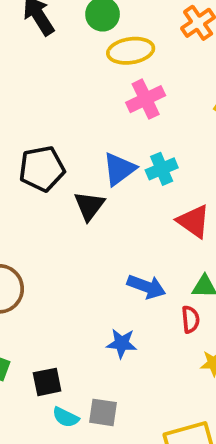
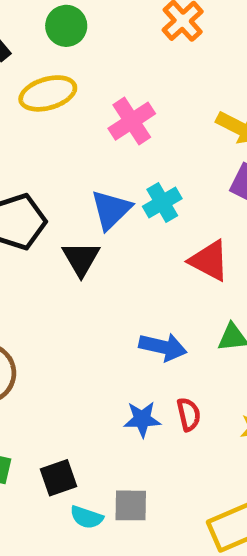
yellow ellipse: (131, 51) -> (48, 93), moved
red semicircle: (190, 319) -> (189, 414), moved

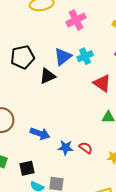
black triangle: (81, 259) -> (48, 76), turned 30
blue arrow: (163, 347) -> (40, 134), moved
red semicircle: (189, 414) -> (86, 148), turned -48

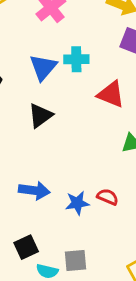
cyan cross: (85, 56) -> (76, 59), turned 35
black triangle: (48, 76) -> (40, 116), moved

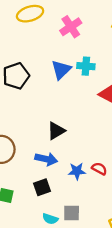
black triangle: (40, 116) -> (56, 131), moved
black square: (26, 247) -> (42, 187), moved

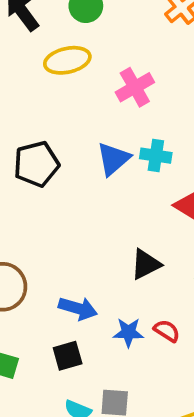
black triangle: (56, 131) -> (146, 264), moved

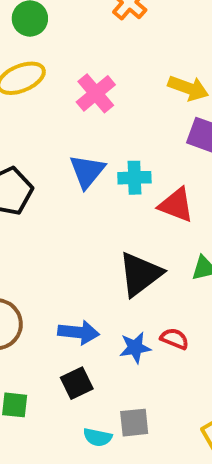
cyan cross: (156, 156) -> (134, 178), moved
black triangle: (146, 264) -> (140, 274), size x1.4

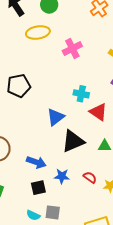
blue triangle: (87, 171) -> (55, 117), moved
red semicircle: (174, 339) -> (90, 177), moved
black square: (77, 383) -> (38, 188), moved

